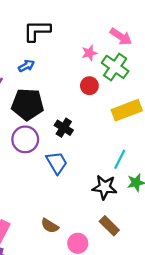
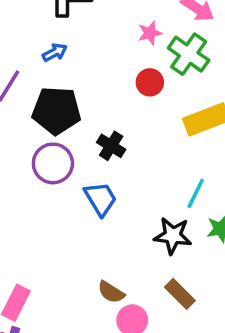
brown semicircle: (50, 226) -> (111, 292), moved

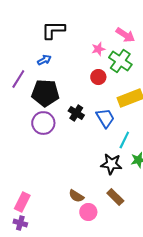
blue trapezoid: (100, 199) -> (105, 118), moved

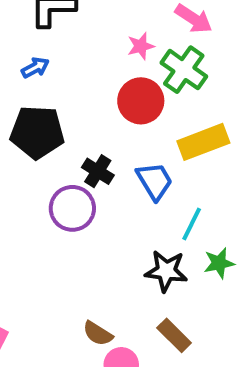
red circle: (98, 77) -> (141, 101), size x1.5
purple circle: (43, 123) -> (72, 208), moved

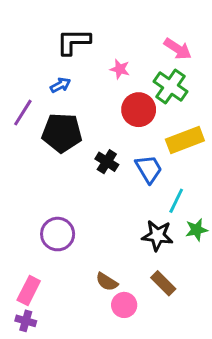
pink star: (141, 46) -> (120, 69), moved, turned 30
purple circle: (72, 208) -> (58, 234), moved

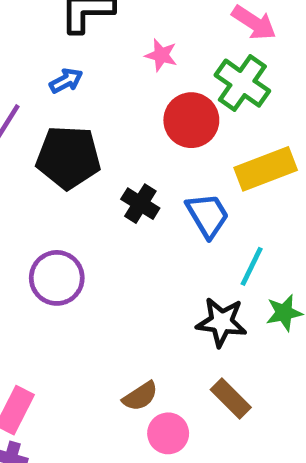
purple circle: (58, 234) -> (57, 278), moved
brown semicircle: (107, 282) -> (140, 396), turned -65

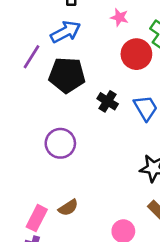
blue arrow: (66, 81) -> (66, 32), size x1.6
brown semicircle: (140, 396) -> (68, 208), moved

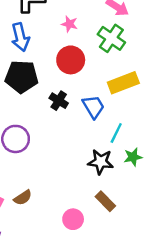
blue arrow: (66, 32) -> (20, 37), turned 104
red circle: (136, 54) -> (71, 60), moved

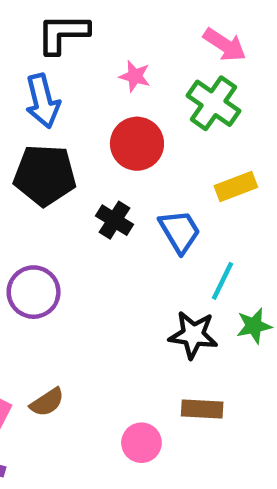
yellow rectangle: (123, 83) -> (236, 186), size x0.7
brown rectangle: (105, 201) -> (202, 409), turned -42

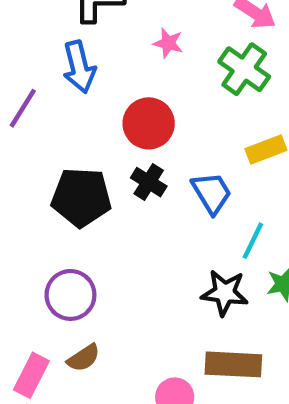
red circle: (137, 144) -> (149, 123), moved
black pentagon: (45, 175) -> (81, 197), moved
purple circle: (34, 292) -> (70, 295), moved
brown rectangle: (202, 409) -> (233, 364), size x1.4

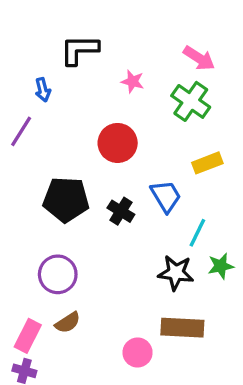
blue arrow: (79, 67) -> (43, 90), moved, size x0.6
black cross: (149, 182) -> (121, 211), moved

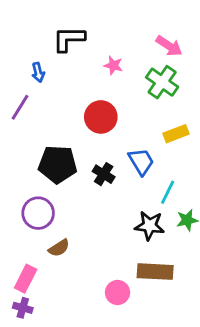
purple circle: (58, 274) -> (38, 213), moved
brown semicircle: (68, 323) -> (59, 248), moved

